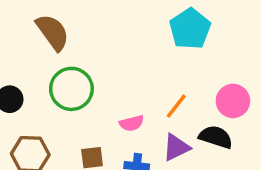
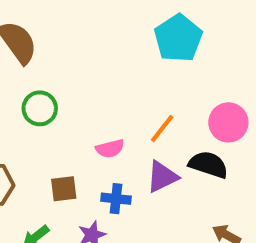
green circle: (71, 89) -> (40, 108), size x0.7

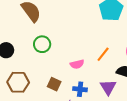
purple triangle: (162, 177) -> (108, 87), moved, turned -36
brown square: (64, 189) -> (54, 84), turned 32

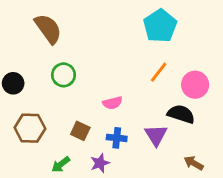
orange line: (103, 54) -> (159, 72), moved

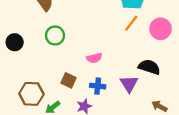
orange line: (159, 72) -> (131, 23), moved
pink circle: (195, 85) -> (161, 29), moved
brown hexagon: (30, 128) -> (31, 94), moved

